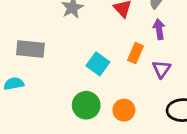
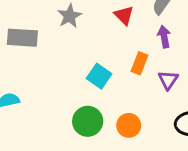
gray rectangle: (30, 49) -> (22, 38), moved

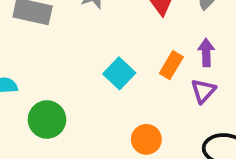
purple arrow: (164, 37) -> (206, 53), moved
green circle: (88, 121) -> (47, 119), moved

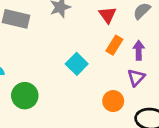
orange rectangle: (171, 65) -> (114, 45), moved
orange circle: (146, 139) -> (113, 101), moved

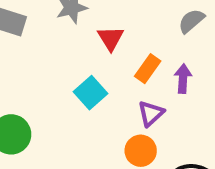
red triangle: (108, 15) -> (111, 38), moved
purple triangle: (136, 78) -> (151, 113), moved

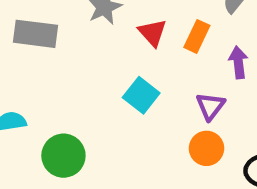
orange rectangle: (148, 69) -> (197, 36), moved

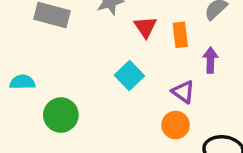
orange rectangle: (197, 36) -> (180, 35), turned -40
purple triangle: (210, 106) -> (183, 92), turned -40

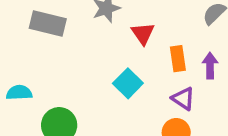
orange rectangle: (180, 35) -> (178, 59), moved

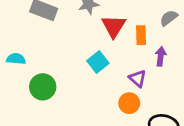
red triangle: (143, 33) -> (114, 26), size x1.4
orange rectangle: (178, 59) -> (141, 35), moved

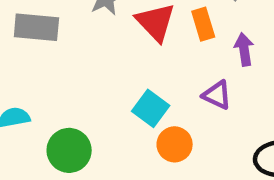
cyan square: (98, 62) -> (151, 108), moved
orange circle: (129, 103) -> (175, 144), moved

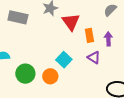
orange rectangle: (203, 24) -> (89, 35), moved
orange circle: (175, 144) -> (50, 76), moved

